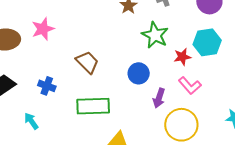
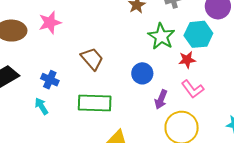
cyan hexagon: (207, 42) -> (198, 34), moved
cyan arrow: (31, 121) -> (41, 106), moved

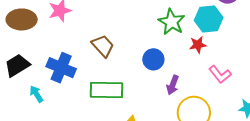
blue cross: (50, 80) -> (61, 68), size x1.6
pink L-shape: (193, 89) -> (220, 74), moved
cyan arrow: (41, 106) -> (36, 94), moved

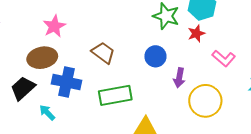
brown ellipse: (22, 19) -> (42, 58), moved

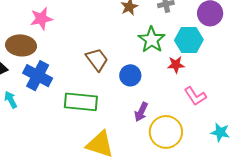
brown trapezoid: (103, 53) -> (97, 59), moved
purple arrow: (179, 78) -> (141, 112), moved

